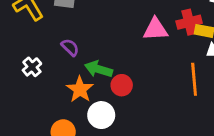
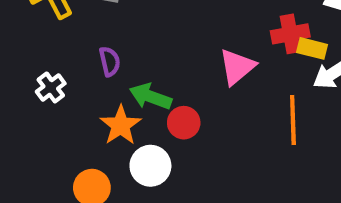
pink triangle: (155, 29) -> (237, 67), moved, turned -40
purple semicircle: (70, 47) -> (110, 61), turned 30

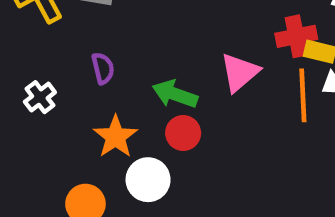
green arrow: (150, 97) -> (175, 94), moved
orange line: (293, 120) -> (303, 95), moved

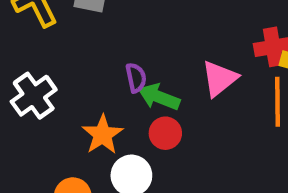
purple semicircle: (103, 68) -> (136, 78), moved
white cross: (40, 97) -> (34, 96), size x1.5

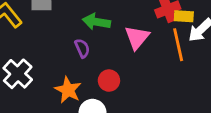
green arrow: (159, 97) -> (96, 22), moved

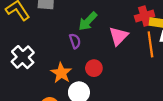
green arrow: (96, 22) -> (88, 21), turned -60

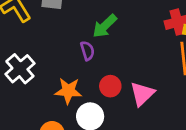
pink triangle: (119, 36) -> (142, 94), moved
orange star: (61, 73) -> (68, 91), turned -30

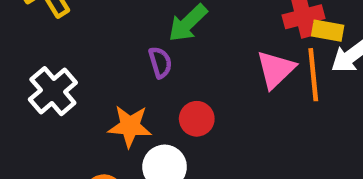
pink triangle: (142, 94) -> (276, 69), moved

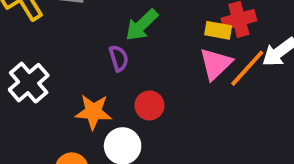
yellow rectangle: (328, 31) -> (218, 30), moved
orange line: (313, 75) -> (247, 68), turned 48

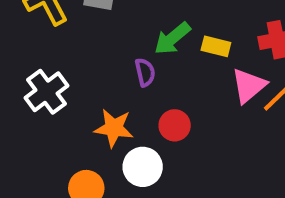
yellow rectangle: (218, 30) -> (216, 46), moved

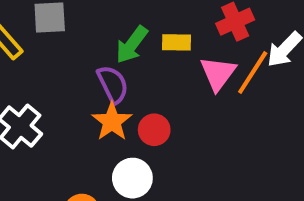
purple semicircle: (145, 72) -> (113, 84), size x1.4
orange star: (114, 128) -> (112, 121), moved, turned -30

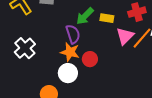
orange star: (112, 121) -> (70, 52), turned -30
white circle: (132, 178) -> (68, 73), moved

